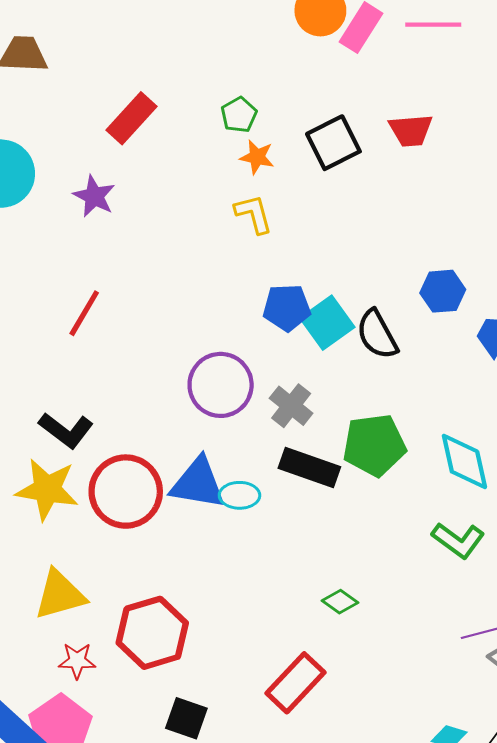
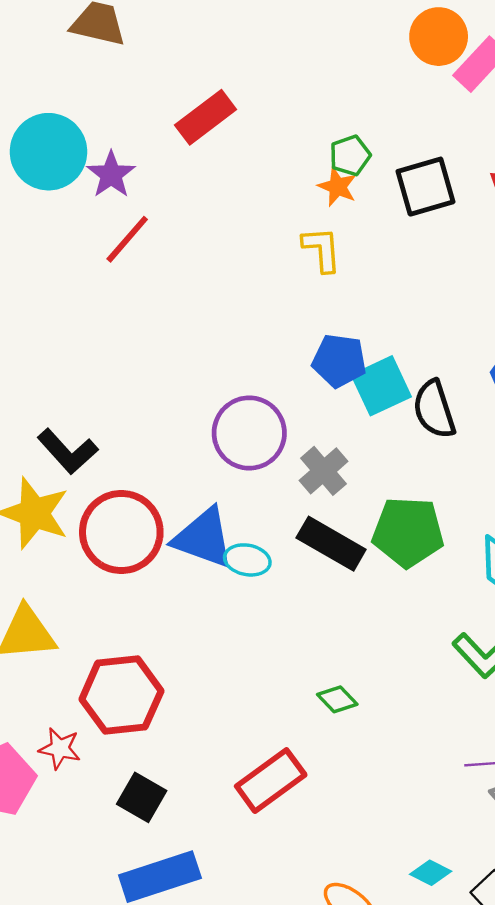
green pentagon: (239, 115) -> (350, 156), moved
purple star: (94, 196) -> (111, 175), moved
red line: (84, 313) -> (127, 239), moved
red star: (77, 661) -> (60, 749), moved

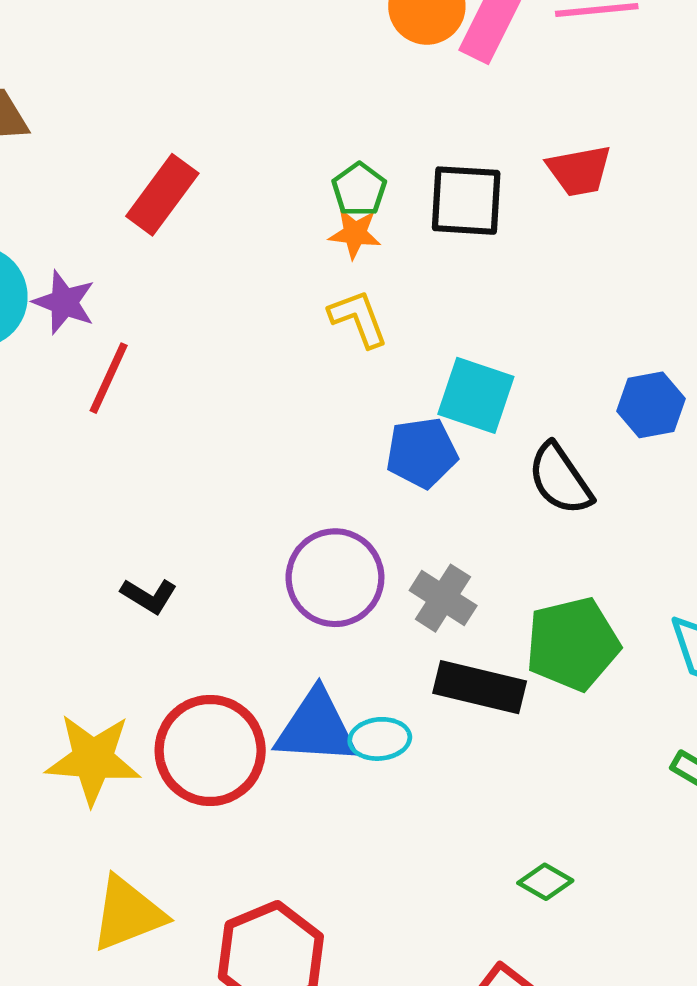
black square: (425, 187) -> (466, 201), turned 36
cyan square: (381, 386) -> (476, 395), moved, turned -30
black L-shape: (68, 451) -> (149, 596), moved, size x0.7

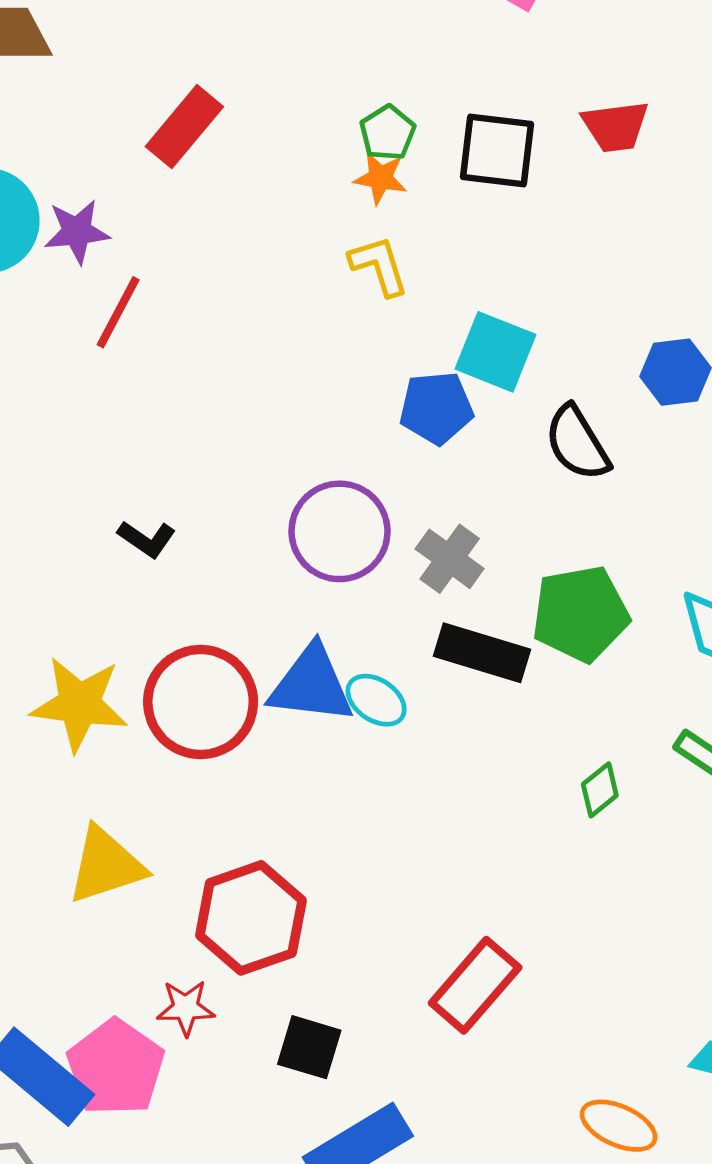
purple star: (64, 302) -> (77, 232), turned -30
cyan ellipse: (380, 739) -> (376, 700), turned 36
green diamond: (545, 882) -> (600, 790), moved, turned -72

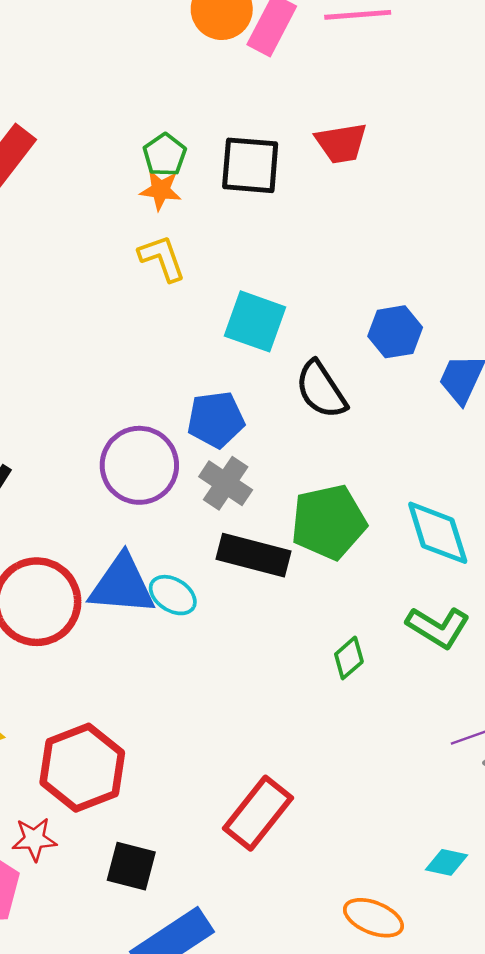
blue pentagon: (436, 408) -> (216, 420), moved

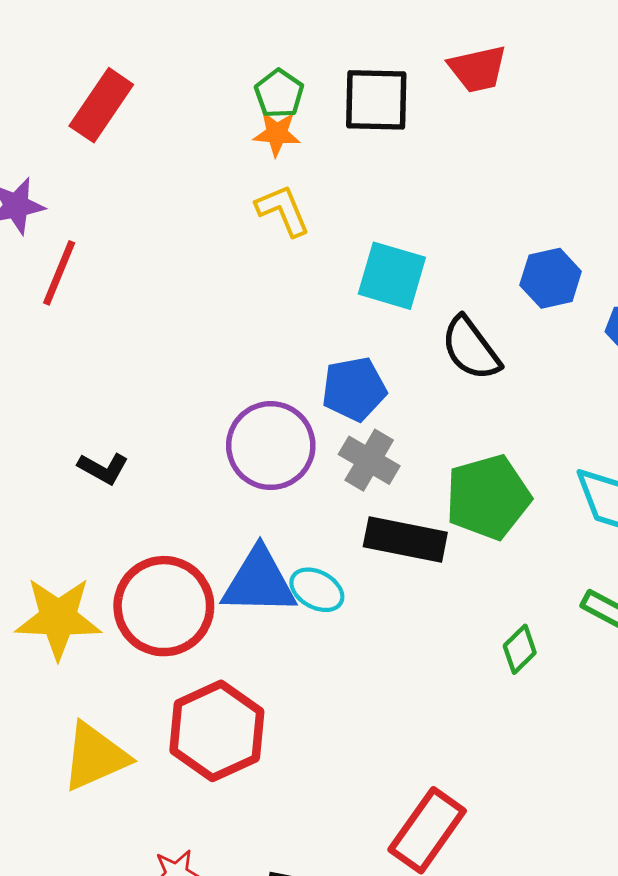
red hexagon: (82, 768) -> (217, 731), moved

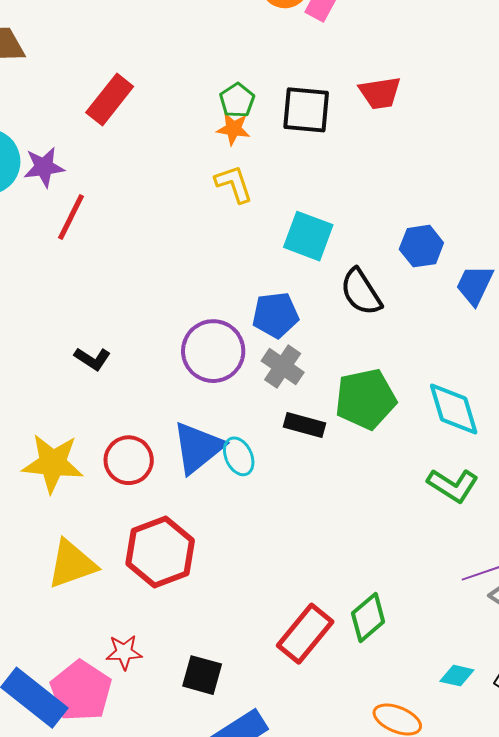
black rectangle: (405, 539) -> (304, 425), size x0.7
blue triangle: (259, 582) -> (198, 448), turned -44
cyan ellipse: (317, 590) -> (239, 456), turned 33
red circle: (164, 606) -> (129, 460), size x0.7
green diamond: (520, 649) -> (368, 618), moved, size x1.4

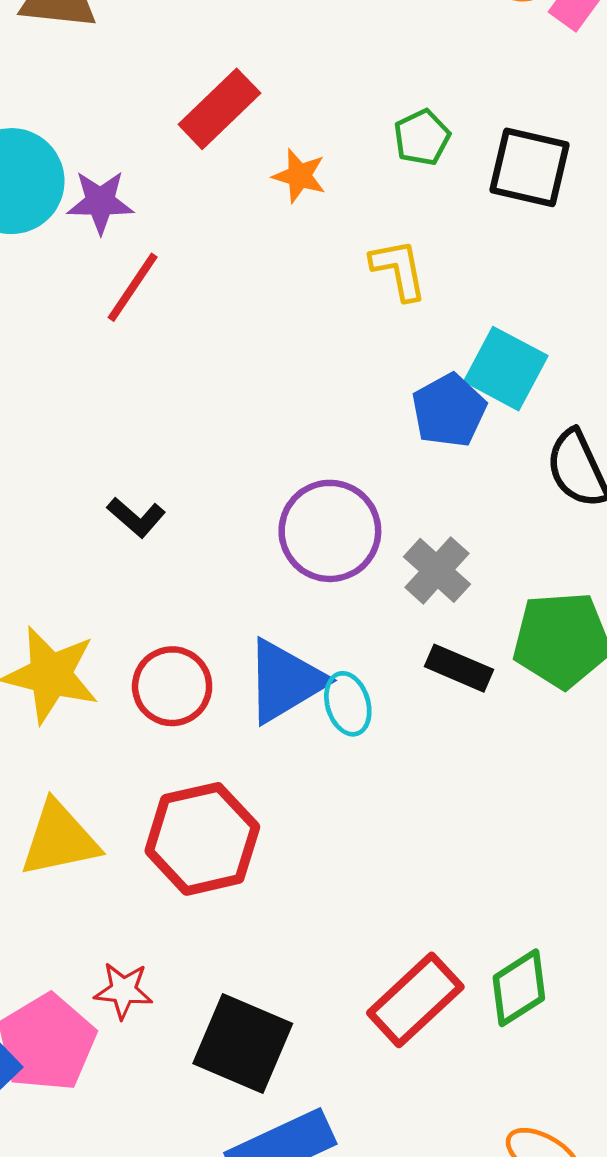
orange star: (233, 129) -> (299, 176), moved
blue pentagon: (275, 315) -> (449, 410), moved, turned -30
black square: (202, 675) -> (243, 1044), size x1.5

